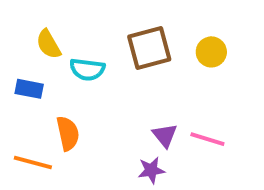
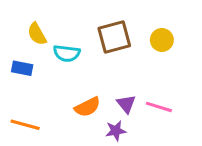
orange semicircle: (68, 133) -> (87, 107), moved, turned 75

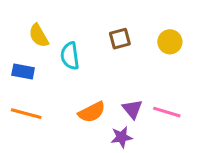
brown square: (114, 37) -> (120, 39), size x0.6
cyan semicircle: (67, 53) -> (70, 56), turned 75
orange line: (25, 125) -> (26, 114), moved

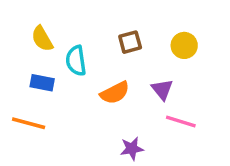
blue rectangle: (23, 72) -> (42, 83), moved
purple triangle: (132, 109) -> (162, 89), moved
orange semicircle: (92, 112) -> (115, 93), moved

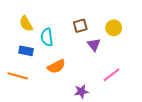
purple triangle: (162, 89) -> (94, 45), moved
orange semicircle: (115, 93) -> (56, 66), moved
pink line: (181, 122) -> (112, 75), turned -54

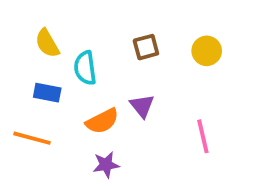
purple triangle: (94, 45) -> (142, 106), moved
pink line: (112, 75) -> (203, 136), turned -66
purple star: (81, 91) -> (106, 165), moved

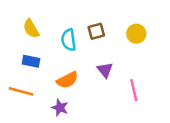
cyan semicircle: (85, 68) -> (69, 40), moved
purple triangle: (142, 106) -> (105, 70), moved
purple star: (106, 165) -> (60, 108), moved, turned 30

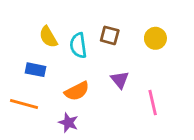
yellow semicircle: (31, 29) -> (48, 37), moved
brown square: (96, 31) -> (110, 35), turned 30

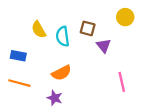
yellow circle: (155, 38) -> (125, 17), moved
blue rectangle: (35, 70) -> (18, 56), moved
purple triangle: (120, 80) -> (104, 46), moved

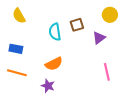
brown square: (88, 28) -> (77, 25), turned -32
yellow semicircle: (39, 30) -> (19, 16), moved
purple triangle: (104, 46) -> (99, 38), moved, turned 32

